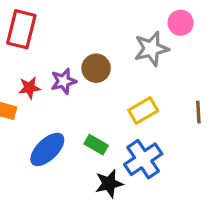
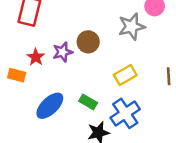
red star: (29, 88) -> (36, 57), turned -30

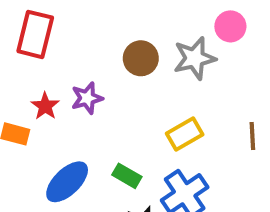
brown circle: (88, 42) -> (141, 58), moved

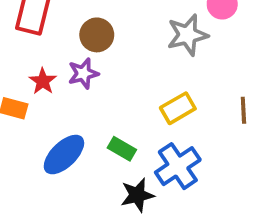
brown circle: (141, 58) -> (97, 35), moved

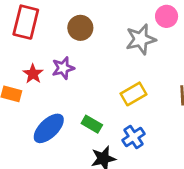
brown circle: (97, 35) -> (80, 28), moved
blue cross: (178, 166) -> (133, 137), size x0.7

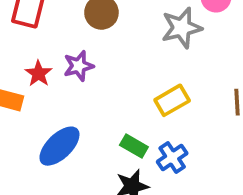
green rectangle: (92, 124) -> (134, 146), moved

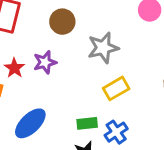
gray star: (182, 28) -> (103, 48), moved
green rectangle: (134, 146) -> (87, 123), turned -36

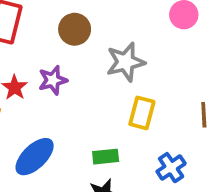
yellow rectangle: (116, 88) -> (142, 113), turned -45
blue cross: (116, 132) -> (171, 168), moved

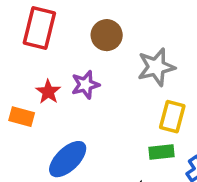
green rectangle: (106, 157) -> (162, 152), moved

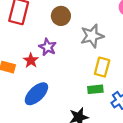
purple star: (85, 85) -> (48, 47), turned -30
red star: (48, 92) -> (31, 60), moved

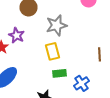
yellow rectangle: (102, 67) -> (52, 51), moved, turned -30

